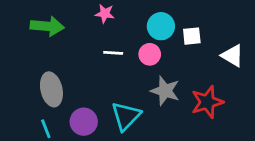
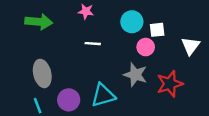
pink circle: (150, 54) -> (146, 47), moved
white triangle: (233, 56) -> (190, 46), turned 36
cyan triangle: (126, 116) -> (103, 95), turned 30

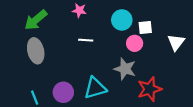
green arrow: (39, 22) -> (36, 20), turned 135
gray ellipse: (42, 73) -> (36, 51), moved
red star: (170, 84) -> (149, 89), moved

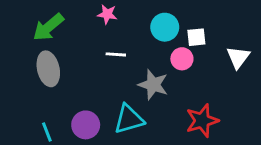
gray star: (125, 69) -> (153, 85), moved

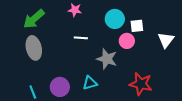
cyan triangle: (129, 119) -> (90, 83), size x0.7
red star: (202, 121) -> (141, 84), turned 30

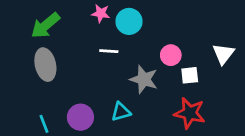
cyan circle: (115, 19) -> (129, 21), moved
white square: (137, 26) -> (190, 75), moved

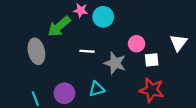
green arrow: (45, 25) -> (59, 26), moved
white line: (109, 51) -> (87, 51), moved

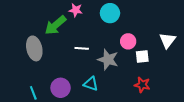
cyan circle: (103, 17) -> (110, 13), moved
cyan triangle: (97, 89) -> (91, 84), turned 35
red star: (152, 90) -> (142, 85), size x0.7

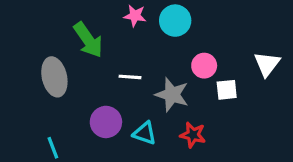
pink star: (76, 10) -> (135, 16), moved
green arrow: (55, 25) -> (88, 40), turned -85
red star: (142, 85) -> (193, 135), moved
purple circle: (61, 88) -> (106, 122), moved

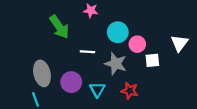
cyan circle: (175, 21) -> (118, 32), moved
gray ellipse: (54, 77) -> (42, 73), moved
cyan triangle: (145, 133) -> (97, 90), turned 42

